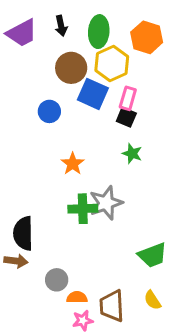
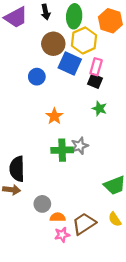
gray star: (106, 203) -> (80, 146), size x0.7
brown trapezoid: (112, 306) -> (84, 224), turned 60

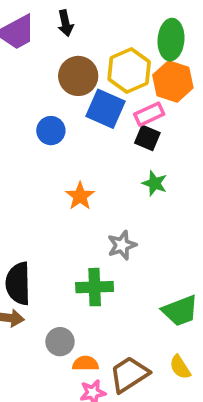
green ellipse: (74, 16) -> (171, 40), moved
orange hexagon: (110, 21) -> (173, 81), moved
pink rectangle: (96, 67) -> (149, 114), turned 49
green cross: (62, 150) -> (95, 287), moved

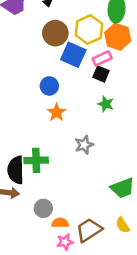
blue circle: (51, 131) -> (49, 86), moved
green cross: (95, 287) -> (36, 160), moved

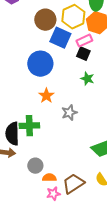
blue circle: (49, 86) -> (40, 64), size x1.6
orange star: (57, 112) -> (46, 96), moved

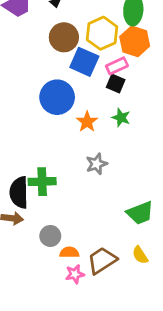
orange star: (46, 96) -> (87, 122), moved

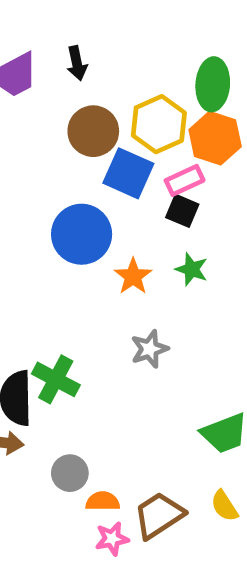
green cross: (42, 182) -> (56, 379), turned 30

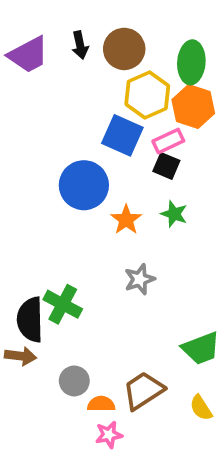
brown circle: (93, 131) -> (124, 49), moved
brown trapezoid: (159, 515) -> (143, 391), moved

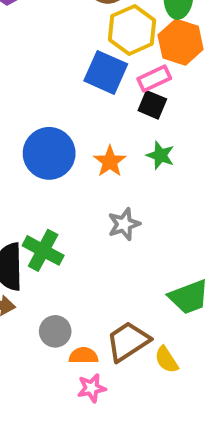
blue circle: (84, 185) -> (49, 153), moved
yellow semicircle: (201, 408) -> (166, 360), moved

